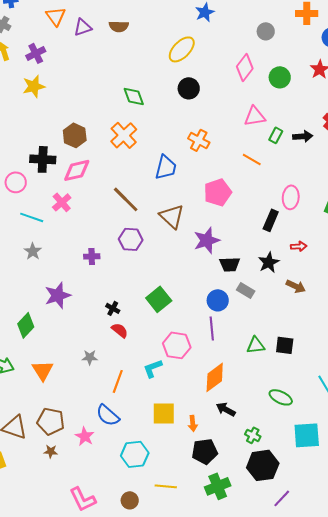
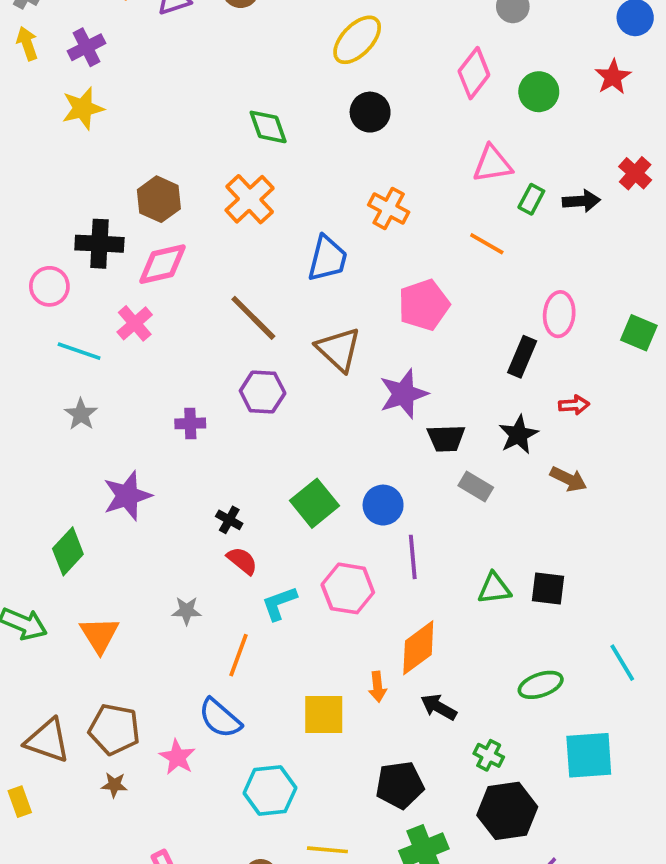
blue circle: (218, 300) -> (383, 505), moved
cyan L-shape: (153, 368) -> (279, 603), moved
green ellipse: (281, 397) -> (541, 685), turned -45
orange arrow: (193, 423) -> (378, 687), moved

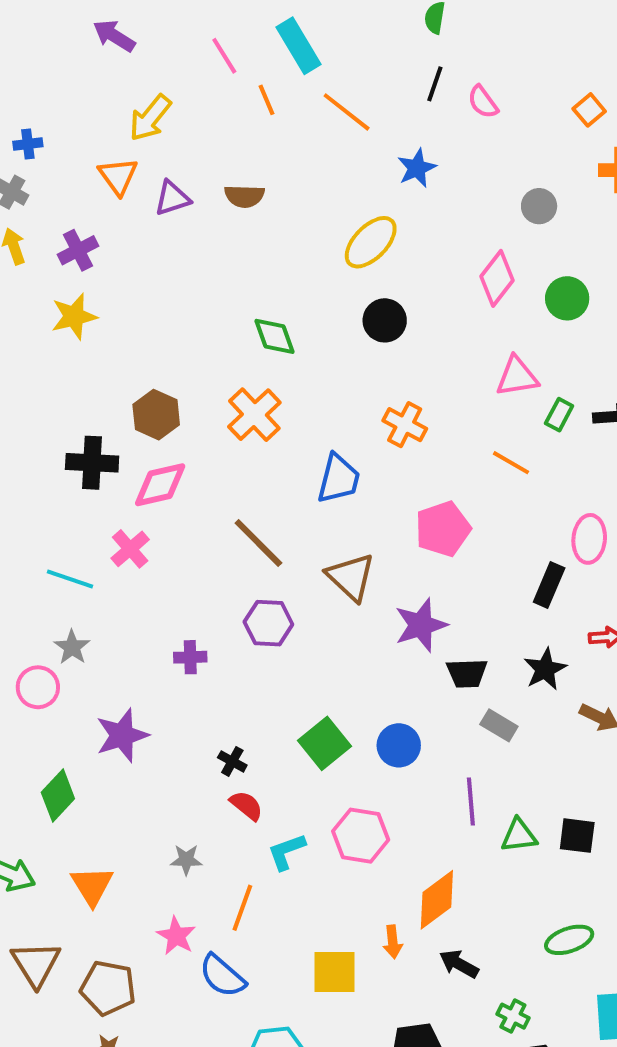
pink circle: (49, 286) -> (38, 687), moved
purple line: (413, 557) -> (471, 802), moved
brown triangle: (48, 740) -> (36, 964), moved, turned 39
pink star: (177, 757) -> (176, 936), moved

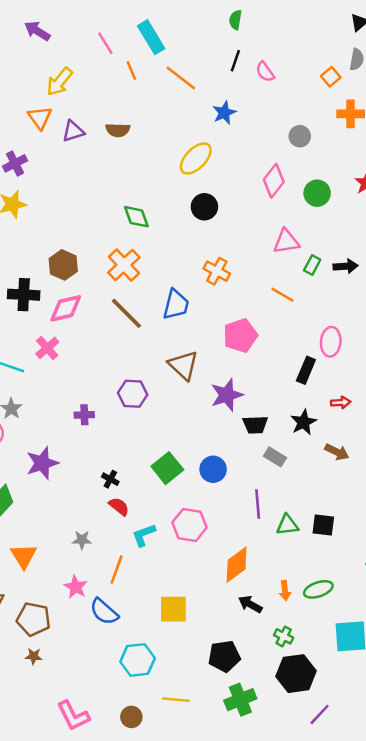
brown line: (258, 543) -> (126, 313), moved
orange arrow: (393, 942) -> (285, 591), moved

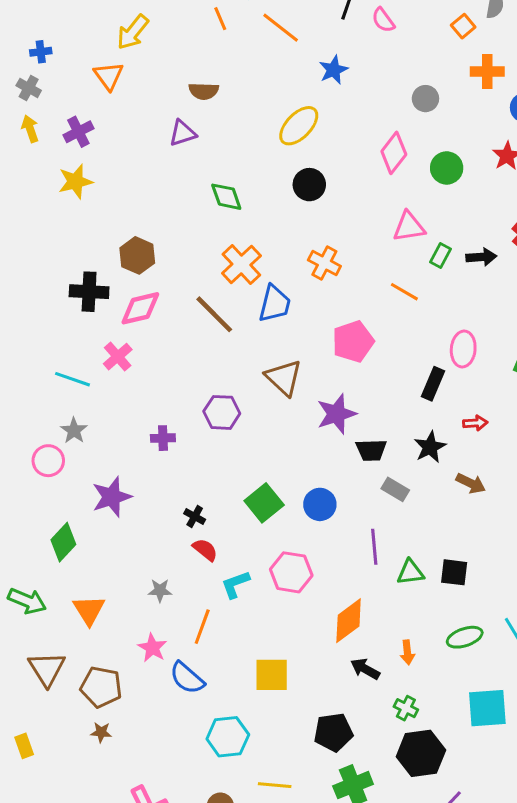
purple triangle: (73, 131) -> (183, 133), moved
orange cross: (124, 265) -> (241, 265), moved
green ellipse: (318, 589) -> (465, 637), moved

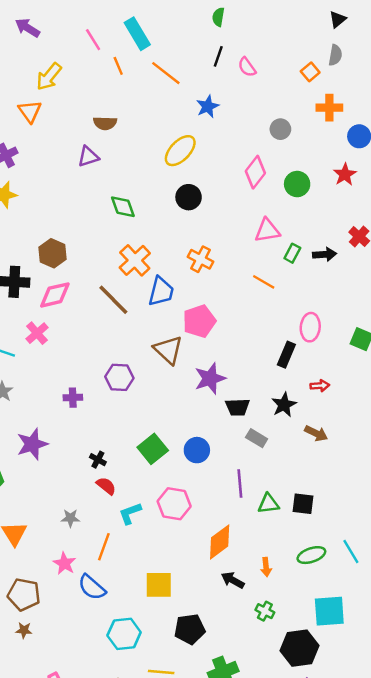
pink pentagon: (353, 341) -> (199, 321), moved
black pentagon: (333, 732) -> (190, 629), moved
black hexagon: (421, 753) -> (299, 648), moved

